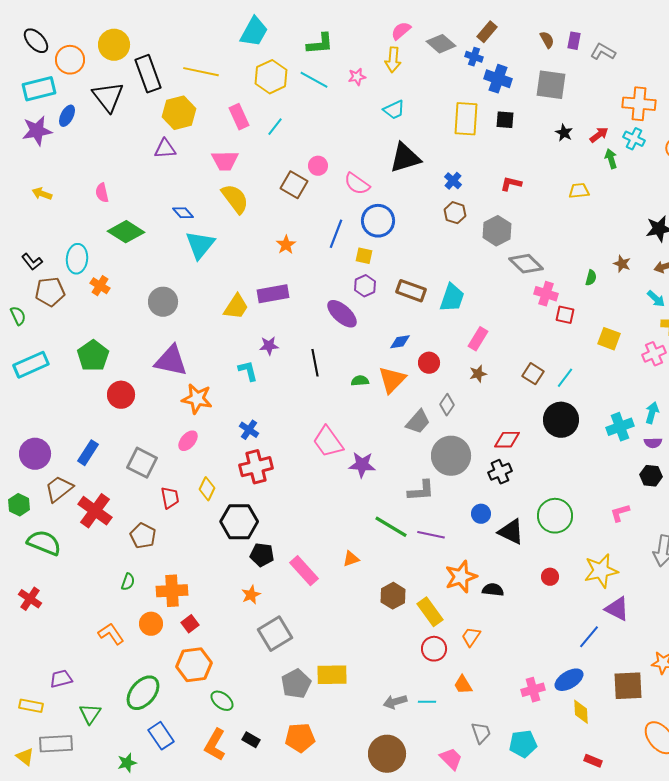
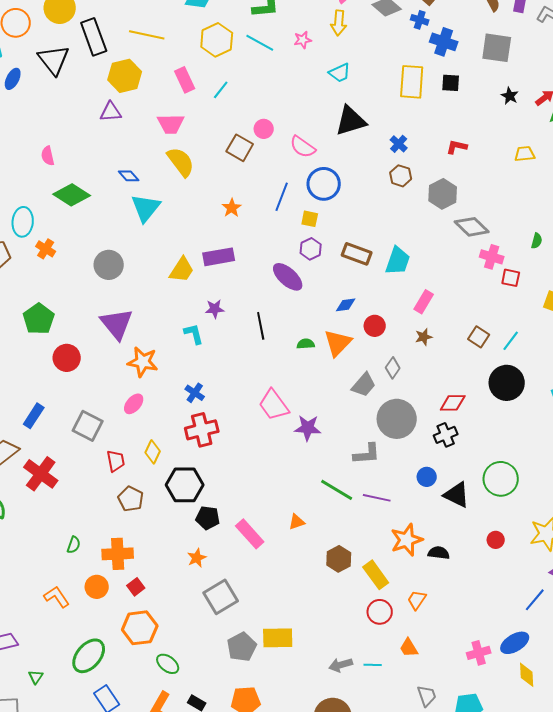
purple triangle: (171, 361) -> (117, 324), turned 39
brown pentagon: (143, 536) -> (131, 499), moved
green triangle: (90, 714) -> (36, 677), size x0.7

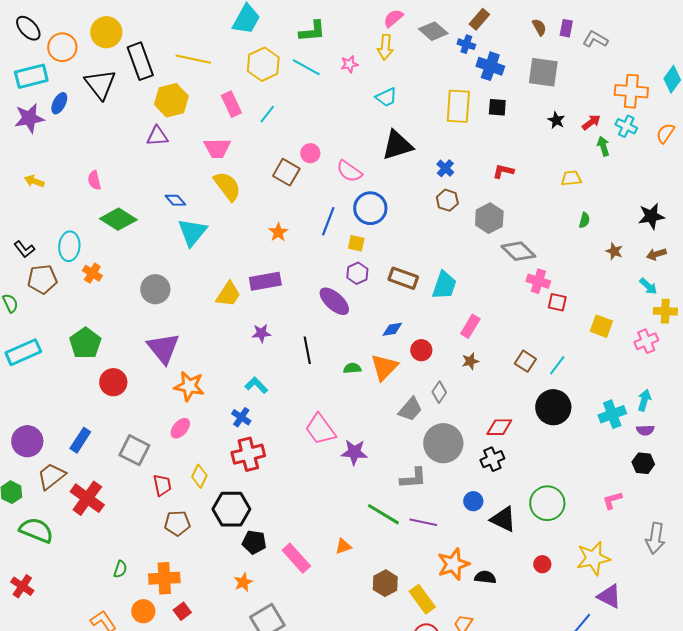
green semicircle: (537, 241) -> (584, 220), moved
cyan L-shape: (194, 334) -> (256, 385), moved, turned -30
brown pentagon: (131, 499) -> (177, 523), turned -30

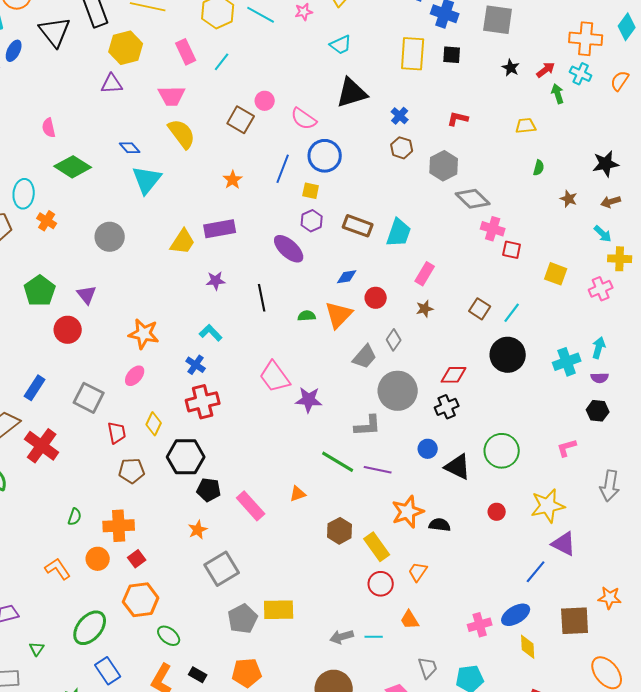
purple triangle: (163, 348) -> (87, 295), moved, size x0.6

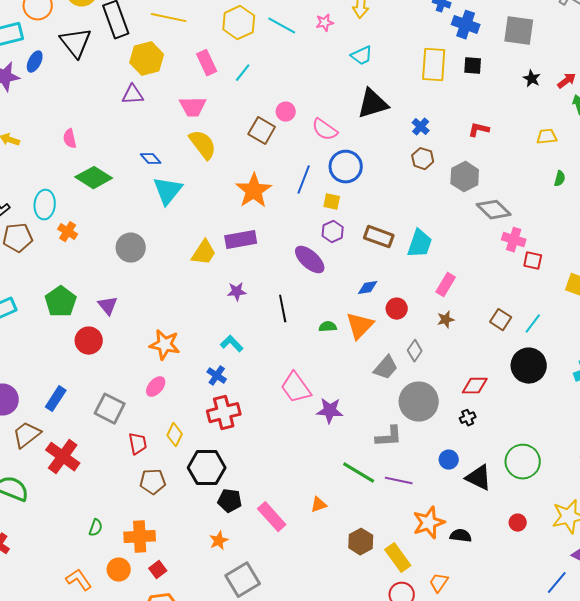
orange star: (233, 180) -> (254, 191), size x1.8
black cross: (447, 407) -> (468, 418), size x0.7

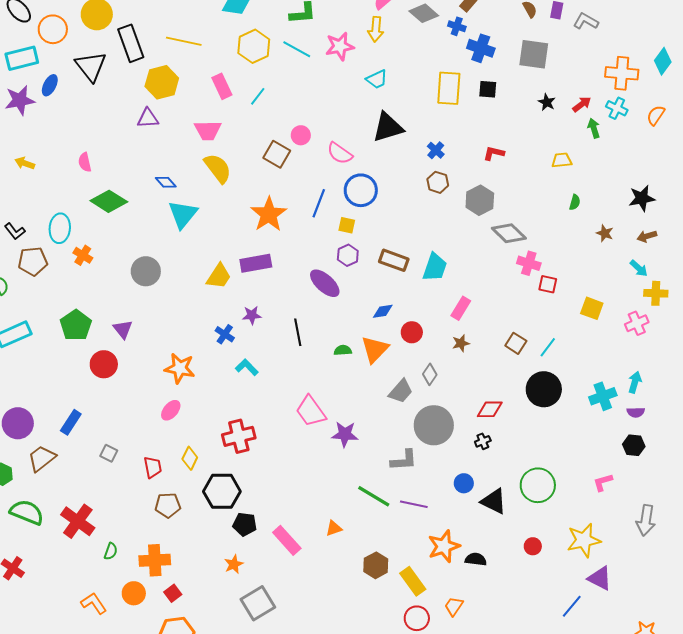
pink star: (325, 23) -> (340, 46), size x1.6
blue cross: (217, 376) -> (225, 334), moved
gray square: (110, 409) -> (109, 453), moved, size x0.6
red cross: (63, 457) -> (78, 521), moved

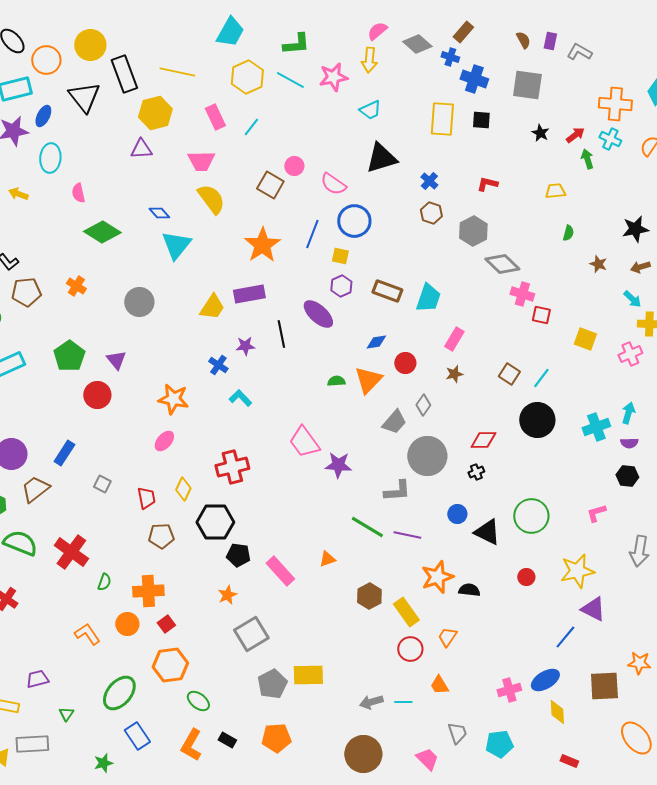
cyan ellipse: (60, 228) -> (50, 158), moved
black line: (298, 332) -> (281, 334), moved

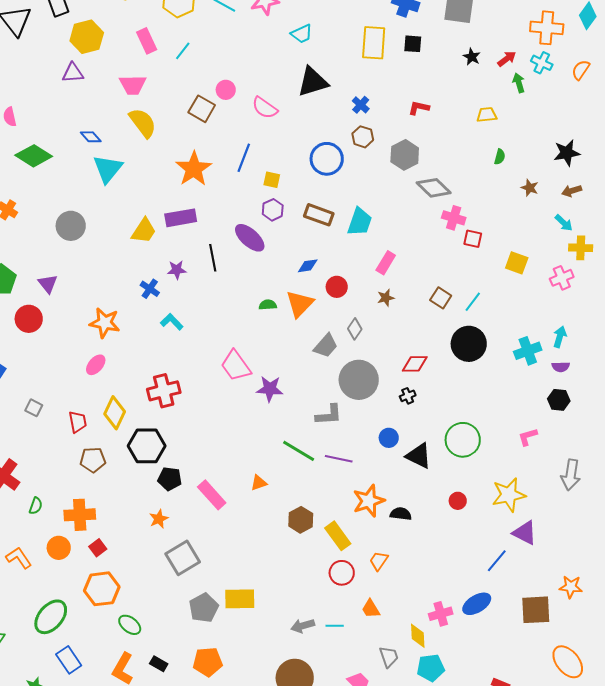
blue circle: (354, 221) -> (327, 159), moved
yellow diamond: (183, 489) -> (115, 413), size x1.4
yellow diamond: (557, 712) -> (418, 636), moved

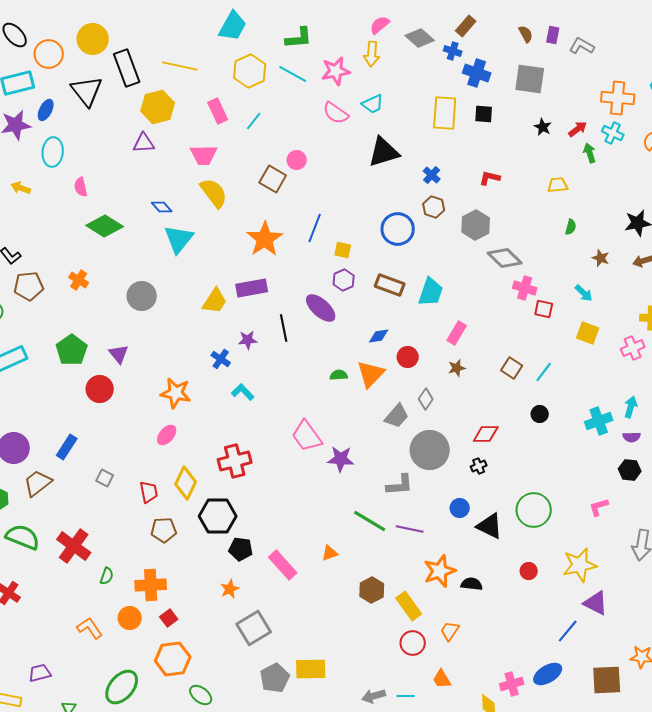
pink semicircle: (265, 108) -> (336, 113), moved
cyan arrow: (564, 223) -> (584, 293), moved
black circle: (469, 344) -> (540, 414), size x0.5

